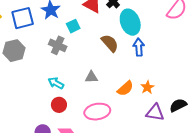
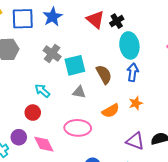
cyan square: (73, 26) -> (75, 65), moved, size x1.5
brown semicircle: (110, 43) -> (104, 74), moved
orange star: (147, 87) -> (136, 103), moved
red circle: (59, 105) -> (33, 113), moved

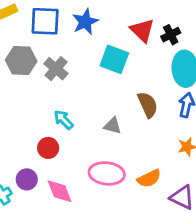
gray cross: (52, 53) -> (56, 69), moved
cyan square: (75, 65) -> (114, 59), moved, turned 30
orange semicircle: (111, 111) -> (149, 178), moved

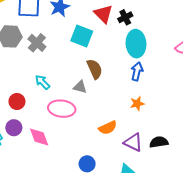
brown semicircle: (148, 105) -> (95, 69), moved
red circle: (48, 148) -> (17, 102), moved
pink ellipse: (107, 173) -> (62, 109), moved

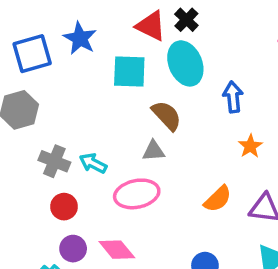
gray cross: (37, 43) -> (54, 161), moved
cyan ellipse: (136, 44) -> (185, 63), moved

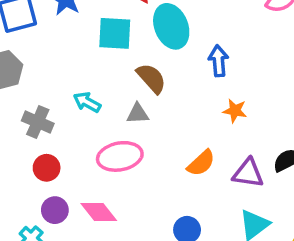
orange star: (250, 146) -> (235, 111), turned -30
cyan arrow: (93, 163) -> (87, 102), moved

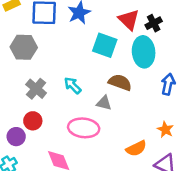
brown semicircle: (151, 78) -> (120, 82), turned -45
orange star: (235, 111) -> (165, 130), moved
purple circle: (55, 210) -> (16, 137), moved

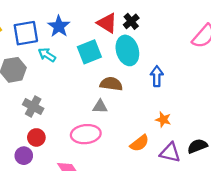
cyan square: (105, 45) -> (89, 52), turned -30
cyan arrow: (73, 85) -> (47, 55), moved

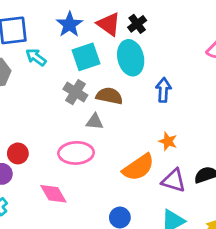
blue star: (59, 26) -> (69, 24), moved
gray cross: (33, 107) -> (75, 92), moved
orange semicircle: (139, 143) -> (138, 167), size x1.4

